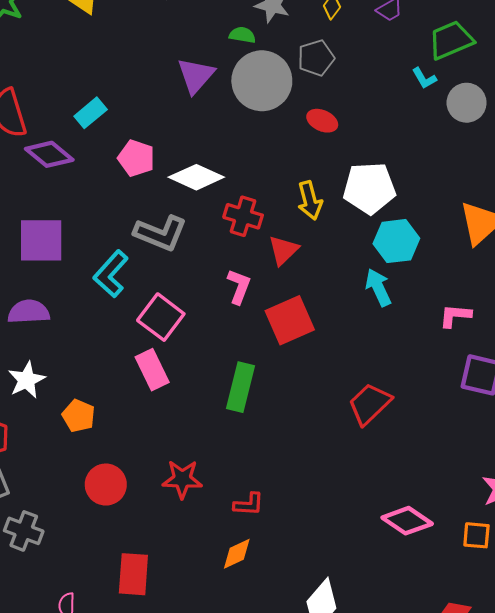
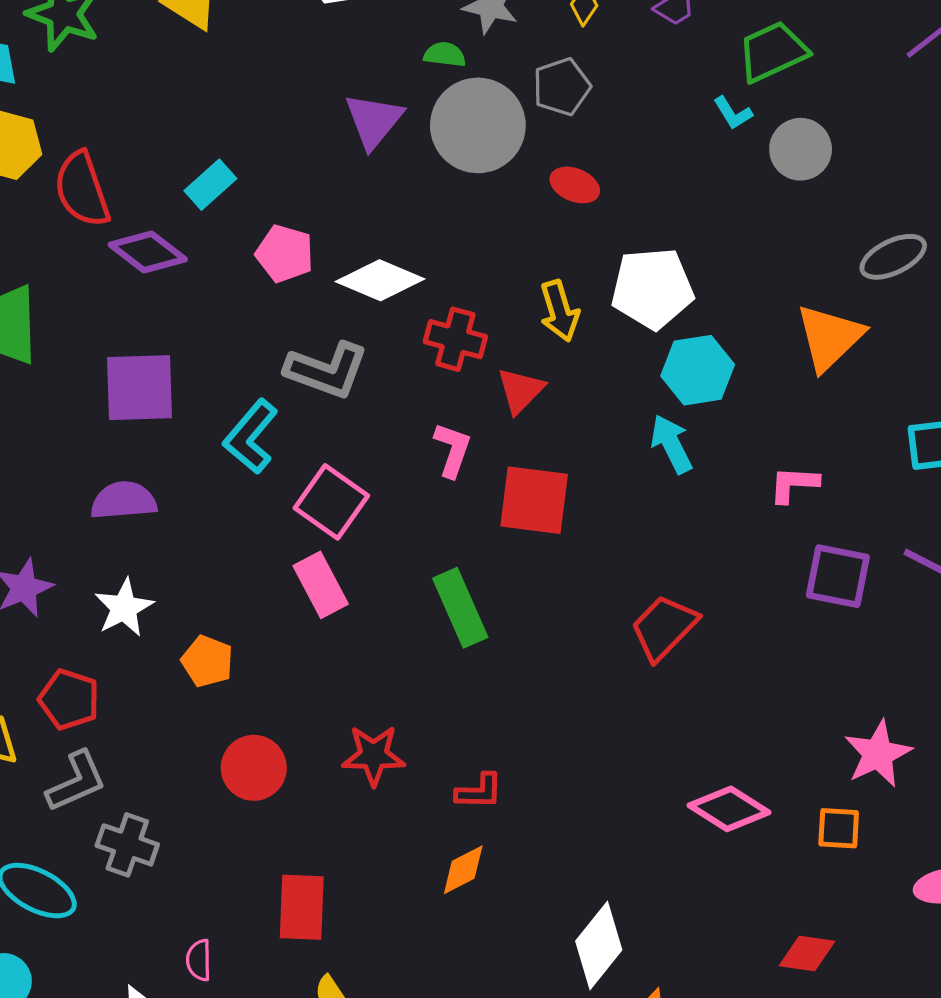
red square: (290, 320) -> (534, 500), turned 33
green rectangle: (240, 387) -> (460, 608), turned -36

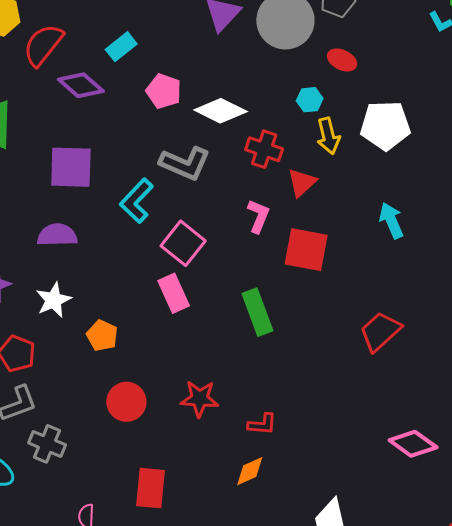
red semicircle: (82, 189) -> (43, 45), turned 54
cyan hexagon: (698, 370) -> (310, 100), moved, size x0.6

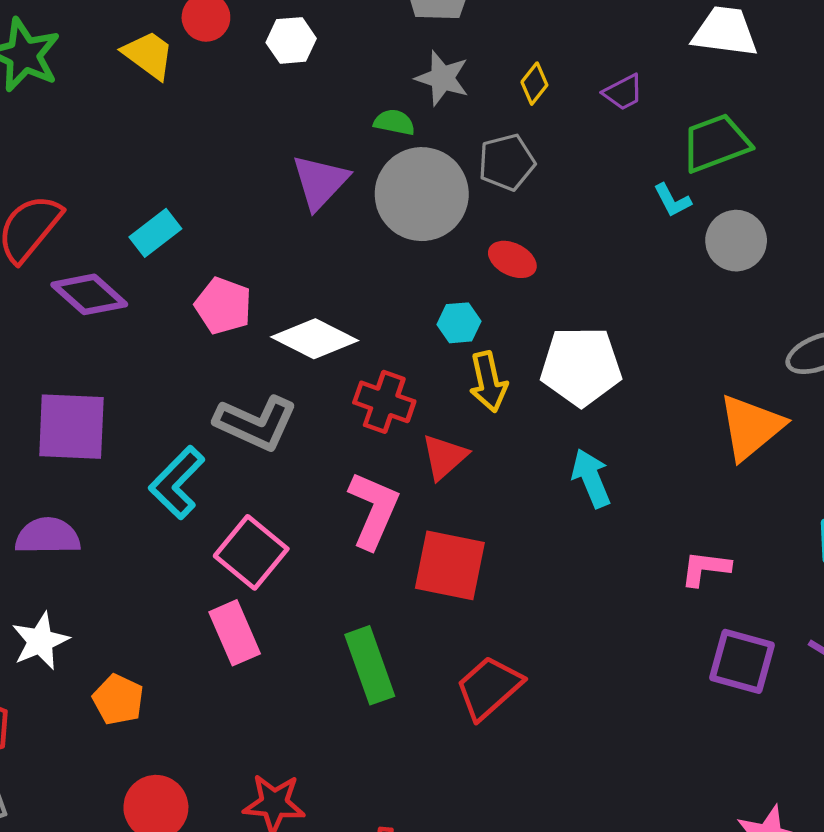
pink L-shape: (258, 216) -> (374, 510), size x1.4
cyan arrow: (391, 221) -> (591, 478), moved
red trapezoid: (380, 331) -> (489, 688), moved

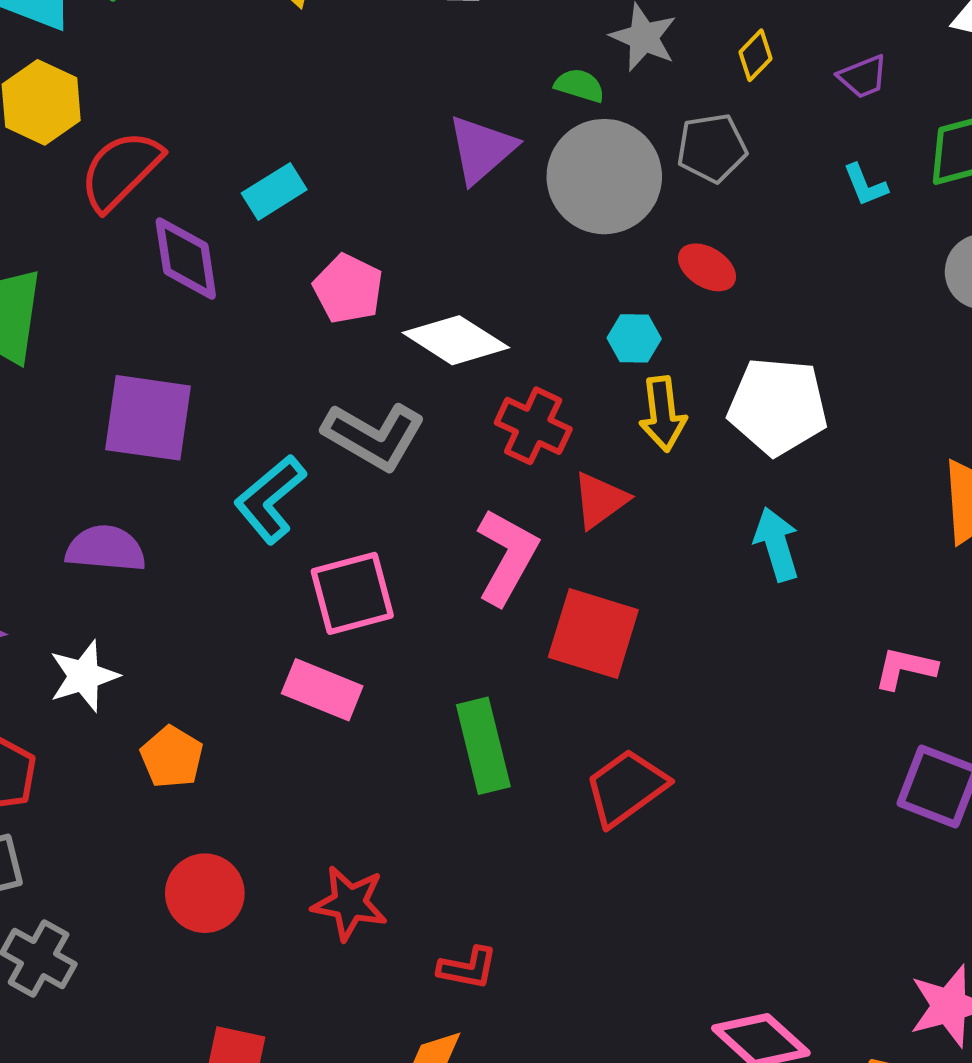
cyan L-shape: (672, 200) -> (865, 185), moved
purple diamond: (89, 294) -> (186, 258), turned 34
pink square: (251, 552) -> (352, 593), turned 30
pink rectangle: (235, 633) -> (322, 690), turned -50

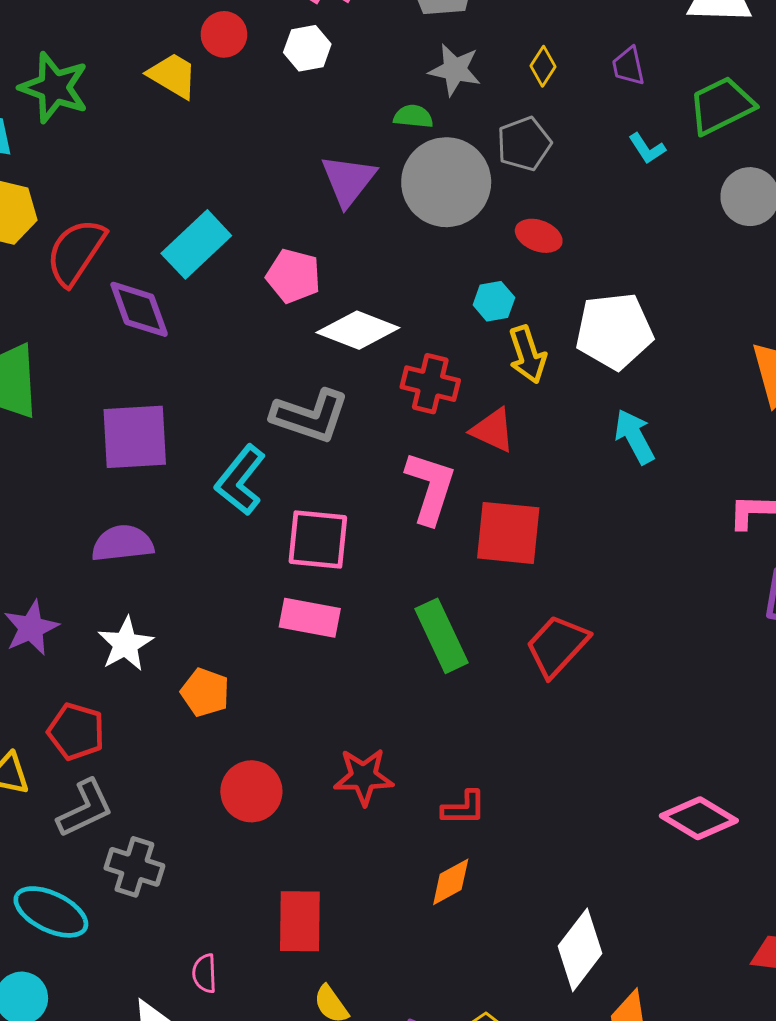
purple trapezoid: (863, 77) -> (628, 66), turned 111
cyan rectangle: (274, 191) -> (196, 244), size x1.4
pink pentagon: (348, 289) -> (293, 276), moved
red triangle: (600, 500) -> (493, 430), turned -48
pink square: (352, 593) -> (318, 540), turned 32

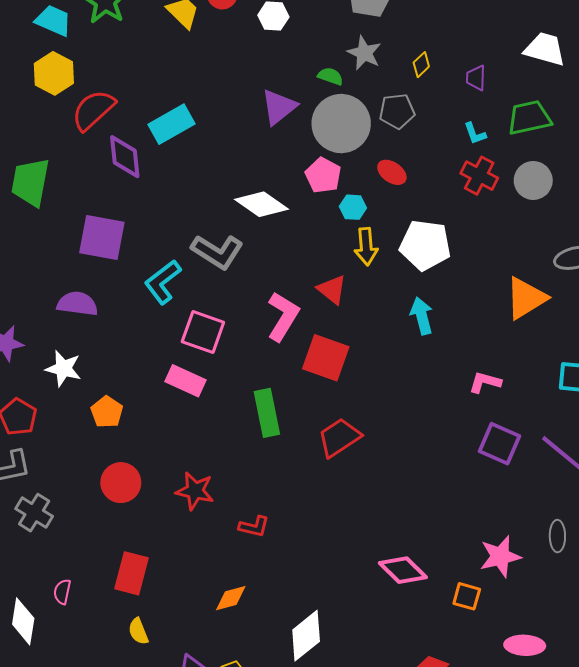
pink pentagon: (293, 276) -> (323, 175), moved
red cross: (430, 384) -> (479, 176), moved
white star: (125, 644) -> (63, 369), turned 30
orange diamond: (451, 882) -> (231, 598), moved

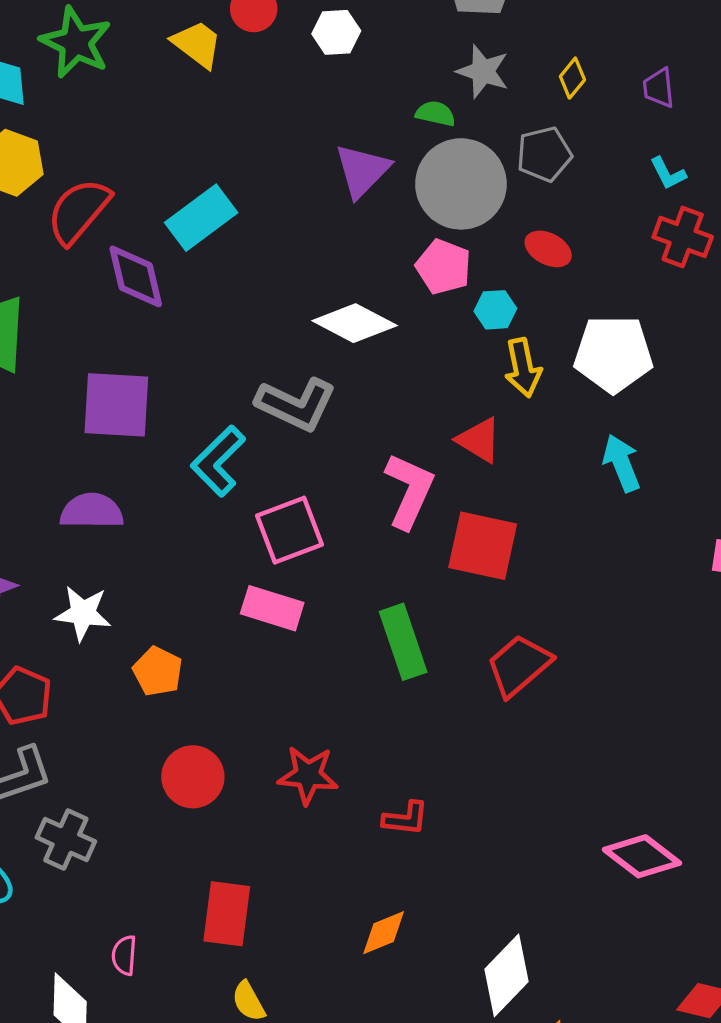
pink square: (203, 332) -> (289, 530), turned -33

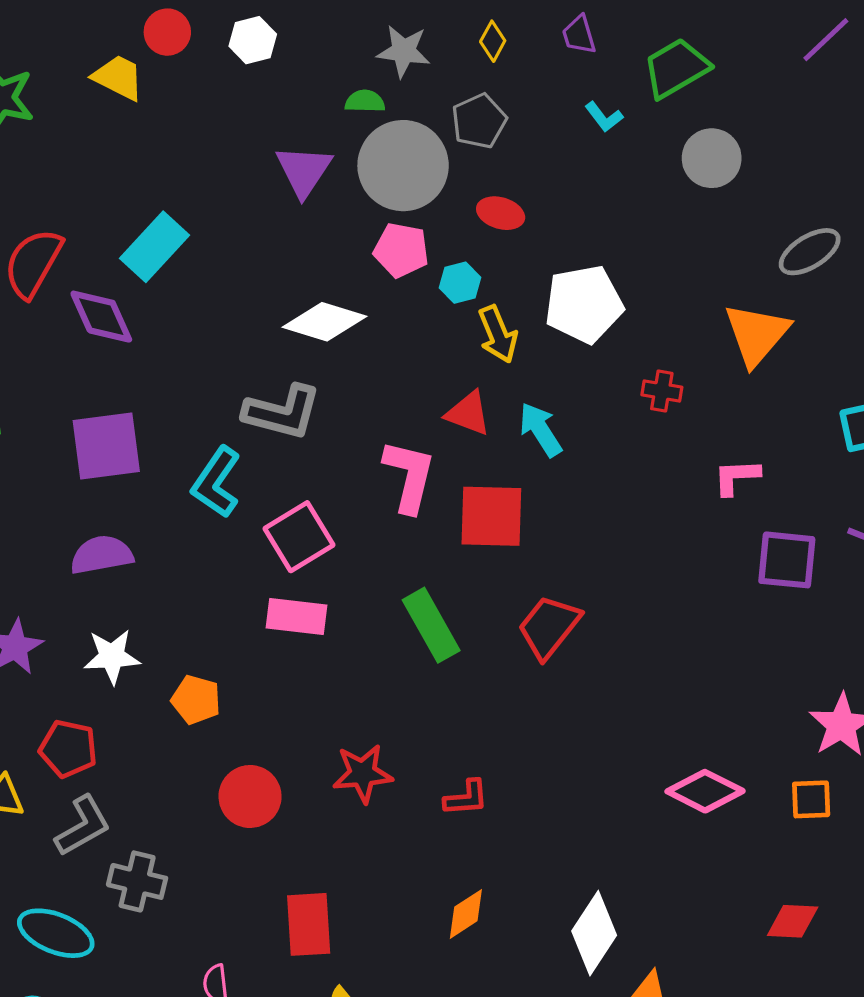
red cross: (683, 237) -> (662, 391), moved, size x0.7
cyan arrow: (622, 463) -> (540, 430), moved

